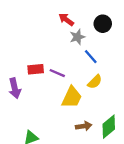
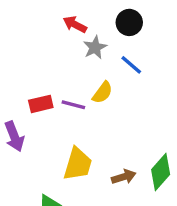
blue line: (91, 57) -> (131, 65), moved
yellow semicircle: (95, 82) -> (102, 93), moved
yellow trapezoid: (72, 97) -> (78, 164), moved

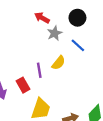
red rectangle: (41, 104) -> (23, 85), moved, turned 72
purple line: (73, 105) -> (39, 70), turned 64

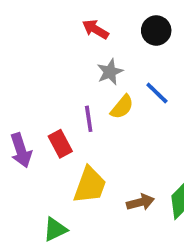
gray star: (55, 33) -> (110, 72), moved
blue line: (78, 45) -> (157, 93), moved

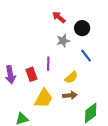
black circle: (156, 31) -> (82, 28), moved
yellow semicircle: (122, 107) -> (71, 77), moved
brown arrow: (140, 202) -> (70, 95), moved

